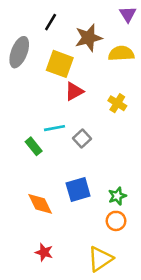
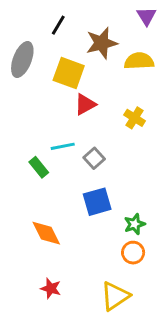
blue square: (78, 190) -> (97, 202), moved

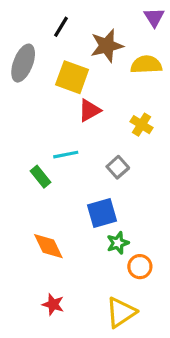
gray square: (94, 158) -> (118, 167), moved
green star: (135, 224) -> (118, 243), moved

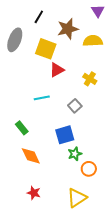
green rectangle: (40, 177) -> (22, 128), moved

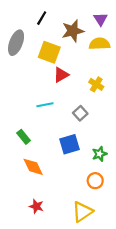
purple triangle: (98, 11) -> (101, 19), moved
green star: (75, 154) -> (99, 154), moved

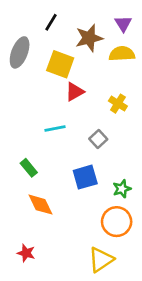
orange circle: (95, 181) -> (117, 222), size x1.5
red star: (36, 206) -> (26, 253), moved

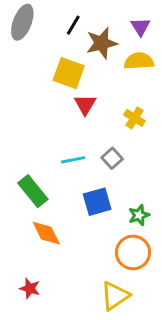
black line: (51, 22) -> (73, 25), moved
gray ellipse: (20, 52) -> (22, 22), moved
red triangle: (75, 92) -> (85, 104), turned -30
cyan line: (55, 129) -> (73, 160), moved
green rectangle: (29, 168) -> (33, 191), size x1.5

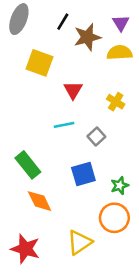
yellow square: (69, 73) -> (40, 63), moved
cyan line: (73, 160) -> (64, 125), moved
red star: (30, 288) -> (25, 249), size x1.6
yellow triangle: (115, 296) -> (80, 242), moved

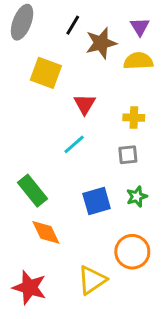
yellow cross: (116, 102) -> (134, 118), turned -30
cyan line: (64, 125) -> (74, 144), turned -30
gray square: (96, 137) -> (128, 155), moved, turned 36
green star: (120, 186) -> (137, 197), moved

